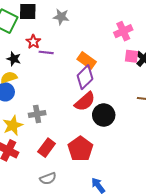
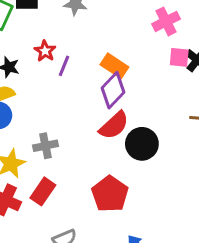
red star: (33, 42) -> (45, 51), moved
purple line: (46, 52) -> (64, 66), moved, turned -72
red rectangle: (47, 148) -> (43, 191), moved

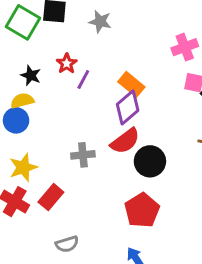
gray cross: (45, 146) -> (83, 155), moved
red pentagon: (110, 194) -> (142, 210), moved

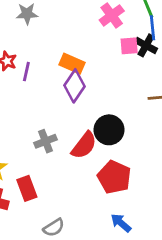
red semicircle: (125, 141) -> (84, 145), moved
red rectangle: (51, 197) -> (27, 188), turned -45

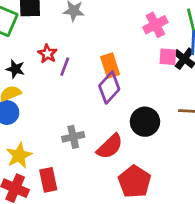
orange rectangle: (72, 64) -> (110, 66), turned 40
black circle: (109, 130) -> (145, 122), moved

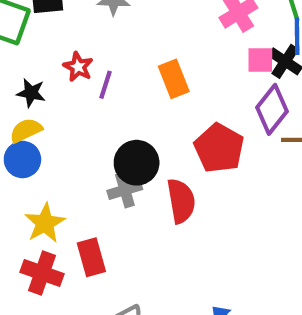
purple diamond: (109, 87) -> (272, 109), moved
black circle: (145, 122) -> (137, 163), moved
red semicircle: (110, 146) -> (181, 201), turned -52
red pentagon: (135, 182) -> (219, 148), moved

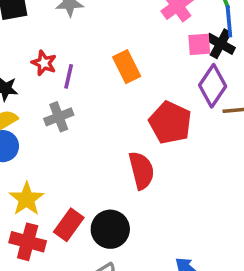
black circle: (137, 163) -> (110, 229), moved
gray cross: (125, 190) -> (59, 117), moved
red rectangle: (91, 257) -> (69, 225), turned 56

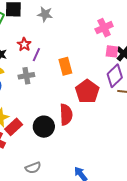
orange rectangle: (127, 67) -> (65, 66), moved
red rectangle: (69, 225) -> (14, 127), moved
black circle: (110, 229) -> (44, 127), moved

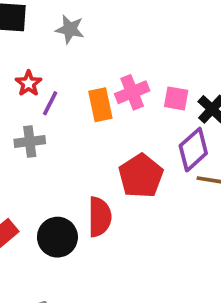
pink cross: (104, 28) -> (132, 92), moved
pink square: (112, 51) -> (176, 98), moved
orange rectangle: (65, 66) -> (100, 105), moved

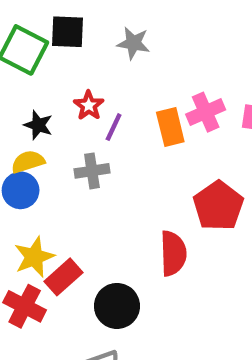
black circle: (57, 237) -> (117, 306), moved

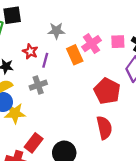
gray star: (133, 43) -> (56, 31), moved
red semicircle: (173, 253) -> (104, 128), moved
yellow star: (34, 257) -> (15, 113), moved, turned 30

